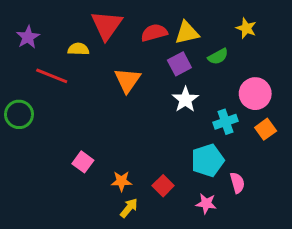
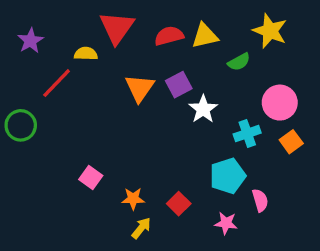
yellow star: (246, 28) -> (270, 31), size x1.5
purple square: (179, 64) -> (179, 85), moved
red line: (52, 76) -> (57, 83), turned -68

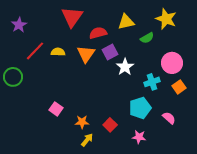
red semicircle: (169, 36) -> (98, 33), moved
yellow semicircle: (86, 54) -> (58, 52), moved
pink semicircle: (260, 200) -> (169, 118), moved, turned -32

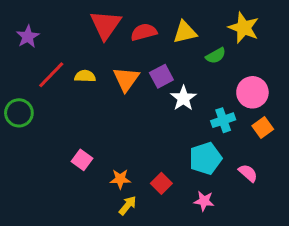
red semicircle: (98, 33) -> (144, 32), moved

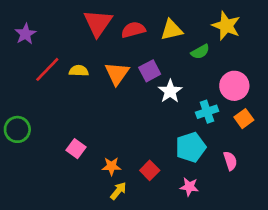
green circle: (19, 113) -> (17, 129), moved
pink semicircle: (248, 173) -> (230, 161), turned 30

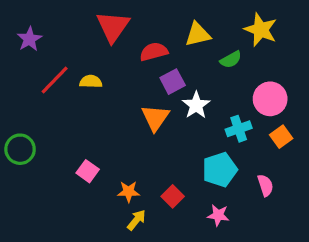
red semicircle: (133, 30) -> (154, 52), moved
orange triangle: (117, 73) -> (155, 118), moved

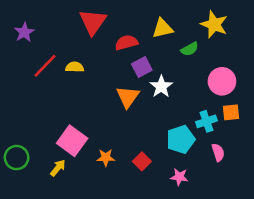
cyan cross: (239, 129) -> (206, 121), moved
orange square: (281, 137) -> (231, 112), turned 30
green circle: (20, 149) -> (17, 158), moved
pink square: (88, 171) -> (72, 141), size x1.6
yellow arrow: (136, 220) -> (58, 168), moved

